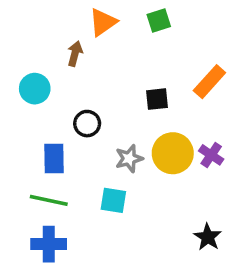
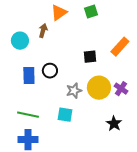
cyan circle: (35, 89) -> (20, 41), moved
blue rectangle: (54, 158) -> (29, 76), moved
black star: (208, 237) -> (114, 124), moved

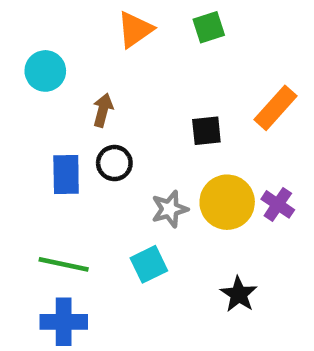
brown arrow: (43, 31) -> (103, 110), moved
cyan circle: (20, 41) -> (45, 71), moved
cyan square: (65, 115) -> (149, 264), turned -35
black star: (114, 124) -> (239, 294), moved

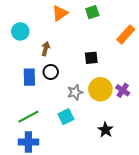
orange rectangle: (275, 108) -> (126, 34), moved
green line: (64, 264) -> (28, 117), turned -40

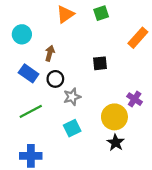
blue rectangle: (29, 77) -> (29, 73), moved, turned -54
yellow circle: (100, 89) -> (114, 117), moved
gray star: (75, 92) -> (72, 97), moved
green line: (28, 117) -> (31, 111), moved

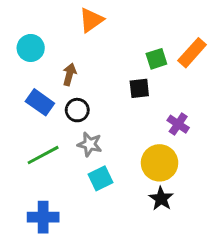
green square: (101, 13) -> (156, 59), moved
gray star: (72, 97) -> (90, 144), moved, turned 30
purple cross: (135, 99) -> (178, 124), moved

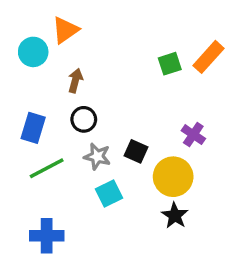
orange triangle: (91, 20) -> (65, 30), moved
black square: (139, 88) -> (136, 151), moved, turned 30
blue rectangle: (40, 102) -> (33, 128), moved, turned 72

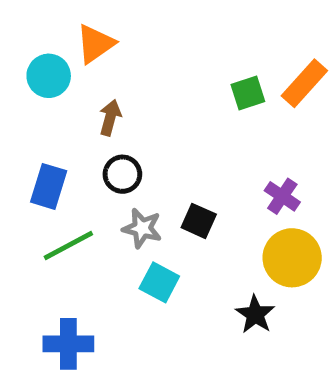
yellow circle: (173, 177) -> (292, 258), moved
cyan square: (109, 194) -> (159, 282), turned -36

